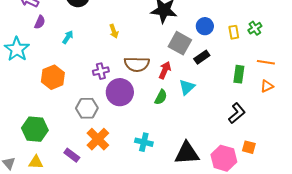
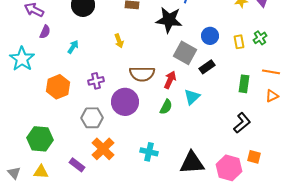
purple cross: (101, 71) -> (96, 81), moved

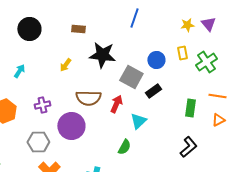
black star: (169, 20) -> (102, 55), moved
green cross: (260, 38) -> (206, 62), size x1.5
yellow arrow: (119, 41) -> (65, 65), turned 56
yellow rectangle: (239, 42) -> (182, 53), moved
green semicircle: (166, 107) -> (124, 147), moved

